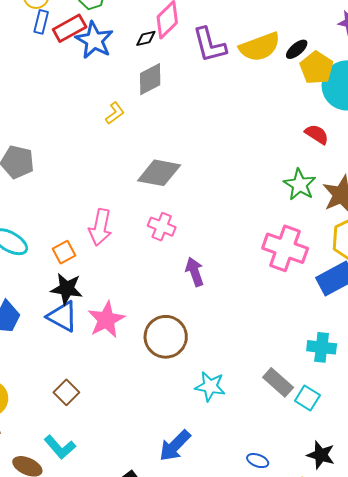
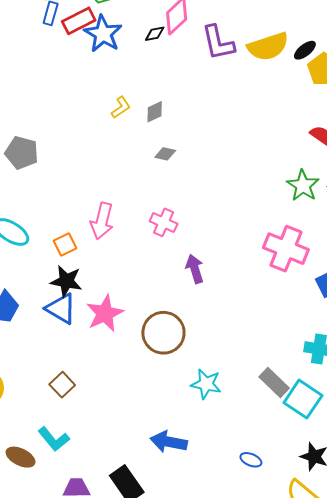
gray diamond: (150, 79) -> (155, 112), moved, size x0.7
gray diamond: (159, 173) -> (165, 154), moved, size x0.5
cyan square: (307, 398) -> (303, 399), size x1.5
blue arrow: (175, 446) -> (169, 442), turned 54

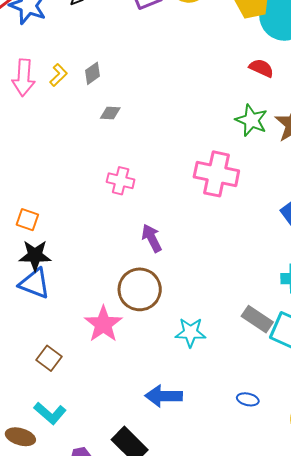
pink arrow: (102, 221) -> (24, 78), moved
orange square: (65, 244) -> (27, 220), turned -35
pink cross: (286, 249) -> (216, 174), moved
purple arrow: (195, 269) -> (152, 238), moved
pink star: (105, 313) -> (103, 324), moved

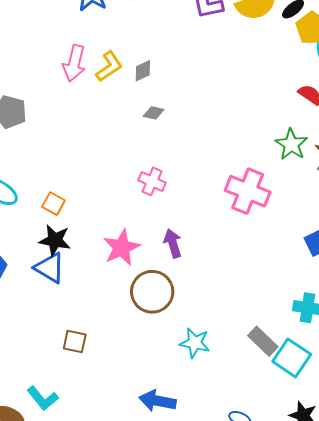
yellow L-shape: (59, 75) -> (109, 67), size x1.4
pink star: (103, 324) -> (122, 248), moved
brown square: (49, 358) -> (75, 341), moved, turned -35

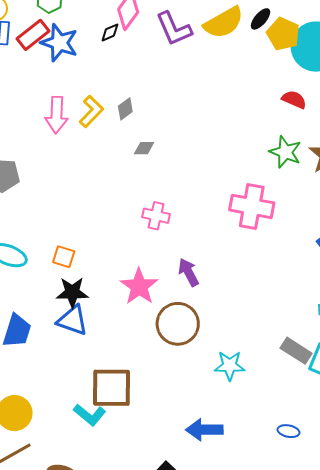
brown square: (75, 341) -> (111, 388), size x1.8
cyan L-shape: (43, 398) -> (90, 415), moved

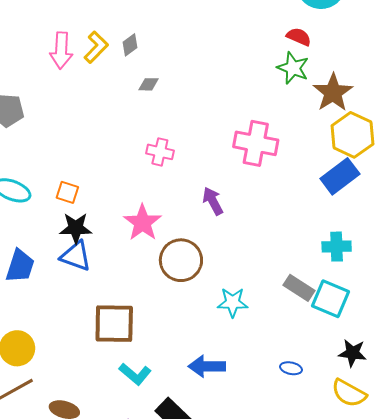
green star: (285, 152) -> (293, 68), moved
purple arrow: (189, 272) -> (213, 201), moved
cyan L-shape: (90, 415) -> (135, 374), moved

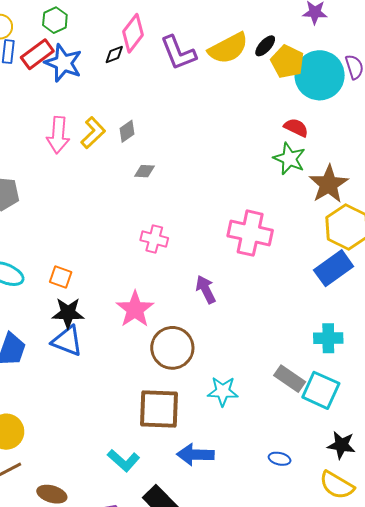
brown square: (114, 324) -> (159, 409), moved

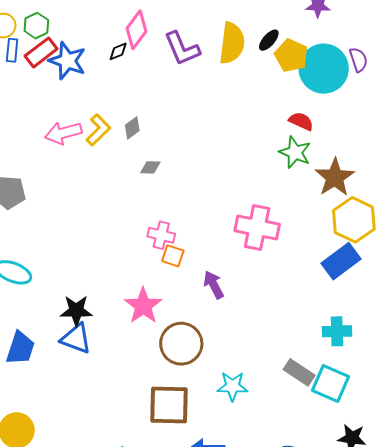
green hexagon: (55, 20) -> (36, 26), moved
yellow semicircle: (228, 48) -> (232, 43), turned -54
pink arrow: (58, 135) -> (63, 133), turned 72
orange square: (61, 277) -> (173, 256), moved

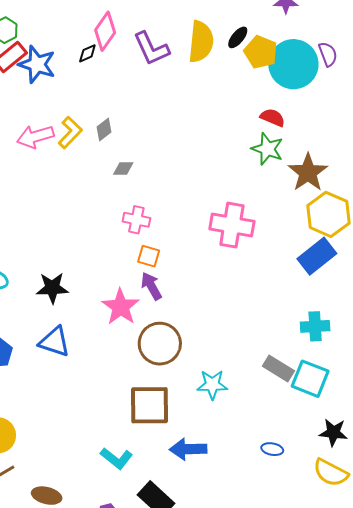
pink cross: (161, 235) -> (136, 220), moved
purple arrow: (214, 285) -> (151, 286), moved
black star: (76, 311) -> (52, 288), moved

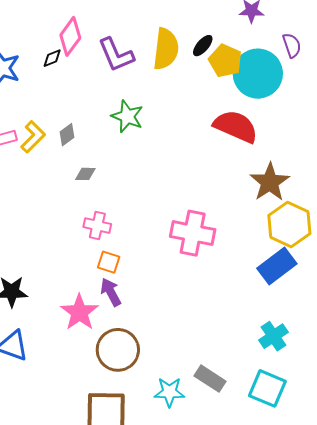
purple semicircle: (328, 54) -> (292, 45), moved
red semicircle: (273, 118) -> (236, 126), size x1.8
green star: (267, 149) -> (127, 116), moved
cyan cross: (315, 326) -> (273, 336), turned -32
gray rectangle: (278, 369) -> (210, 379), moved

